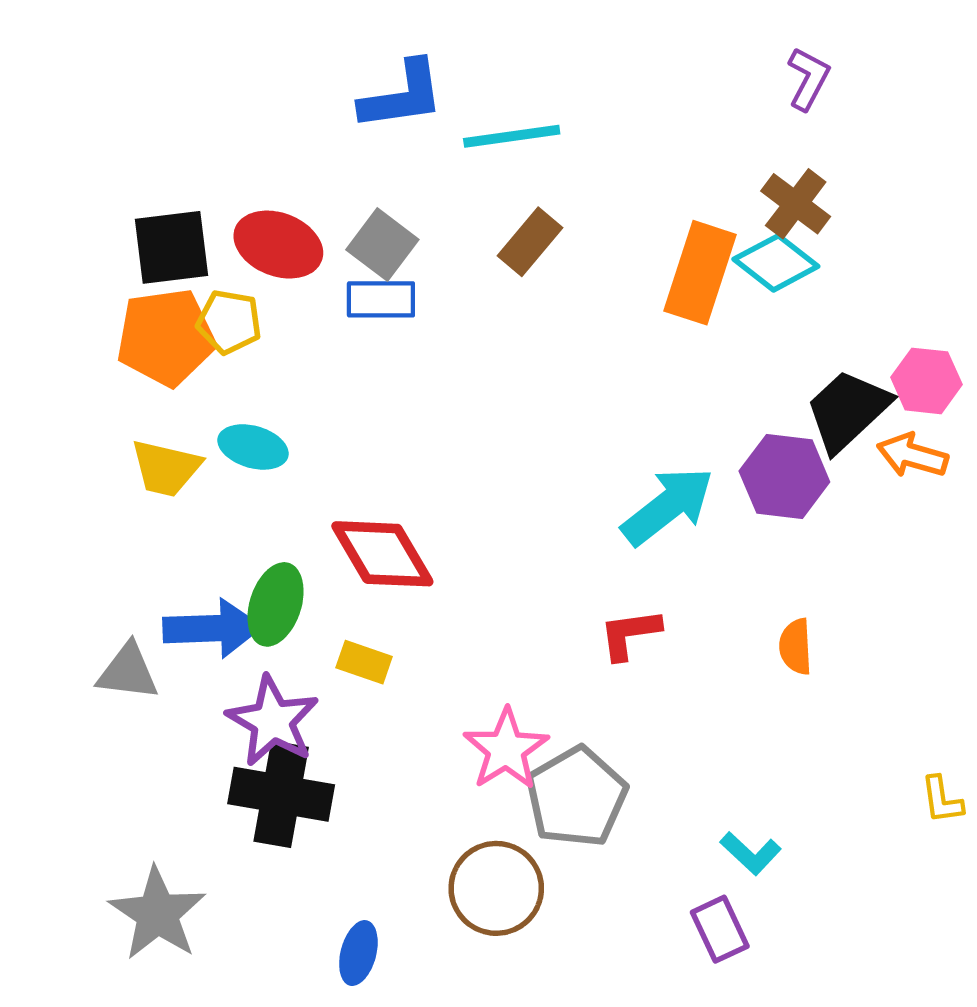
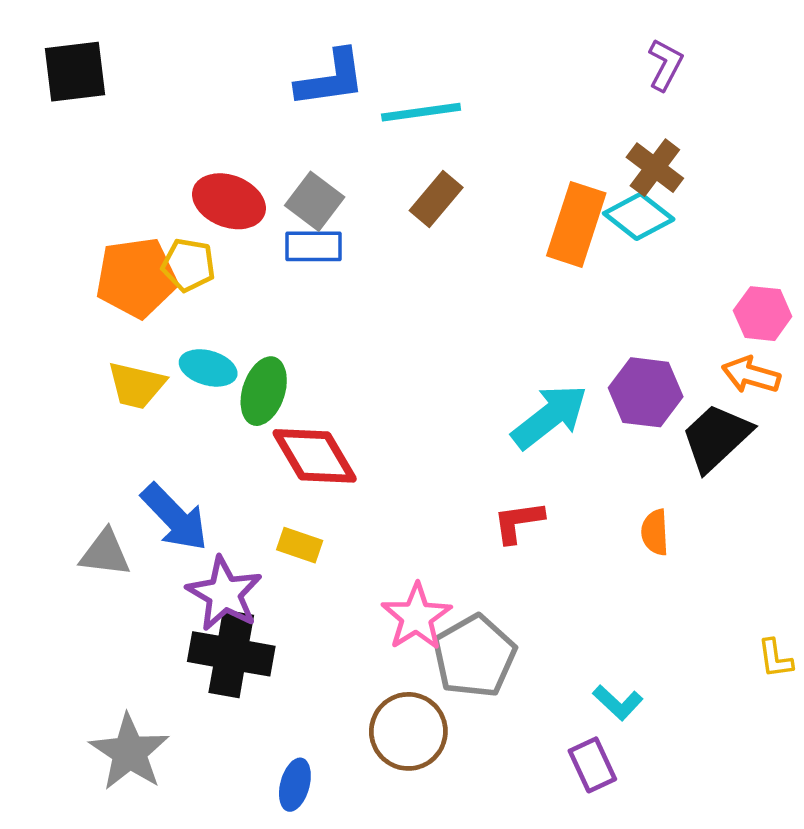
black square: (171, 247) -> (75, 72), moved
black trapezoid: (848, 410) -> (716, 437), moved
green ellipse: (276, 604) -> (264, 391), moved
blue arrow: (212, 628) -> (175, 517), turned 48

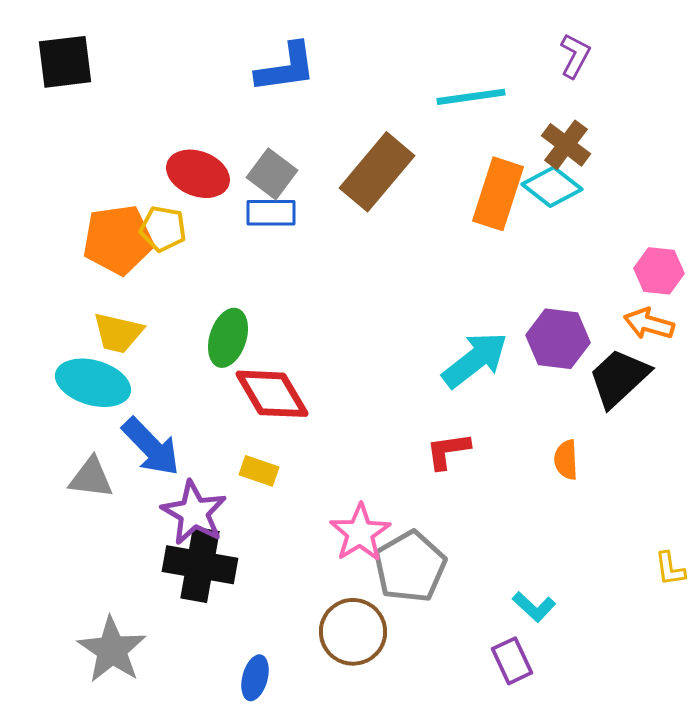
cyan line: (421, 112) -> (471, 97), moved
brown rectangle: (436, 199) -> (377, 172), size x1.6
cyan ellipse: (208, 368) -> (93, 383), moved, size x1.5

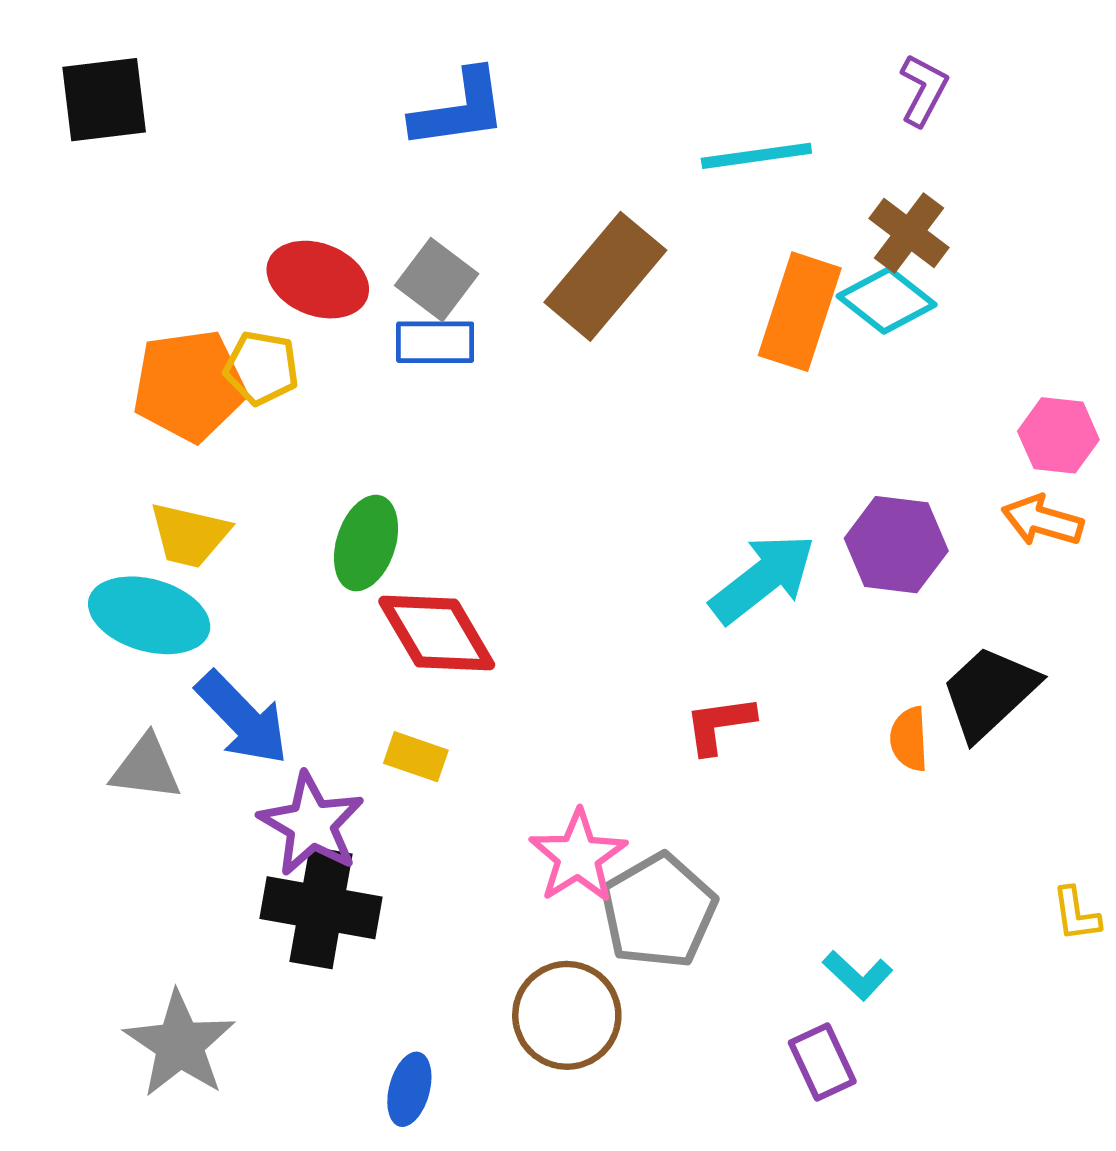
black trapezoid: (619, 378) -> (989, 692), moved

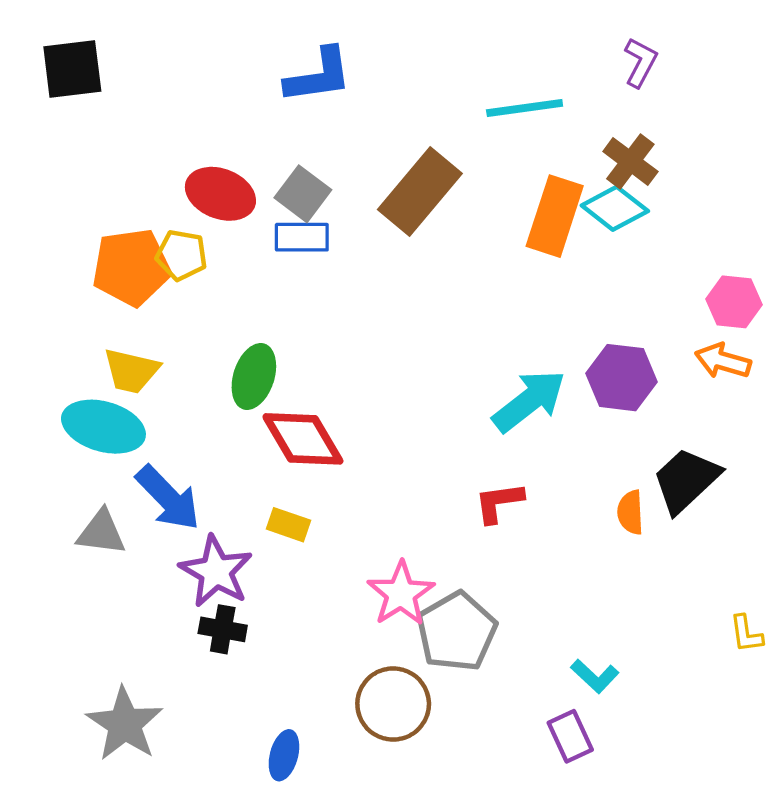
black cross: (321, 908) -> (223, 629), size x0.6

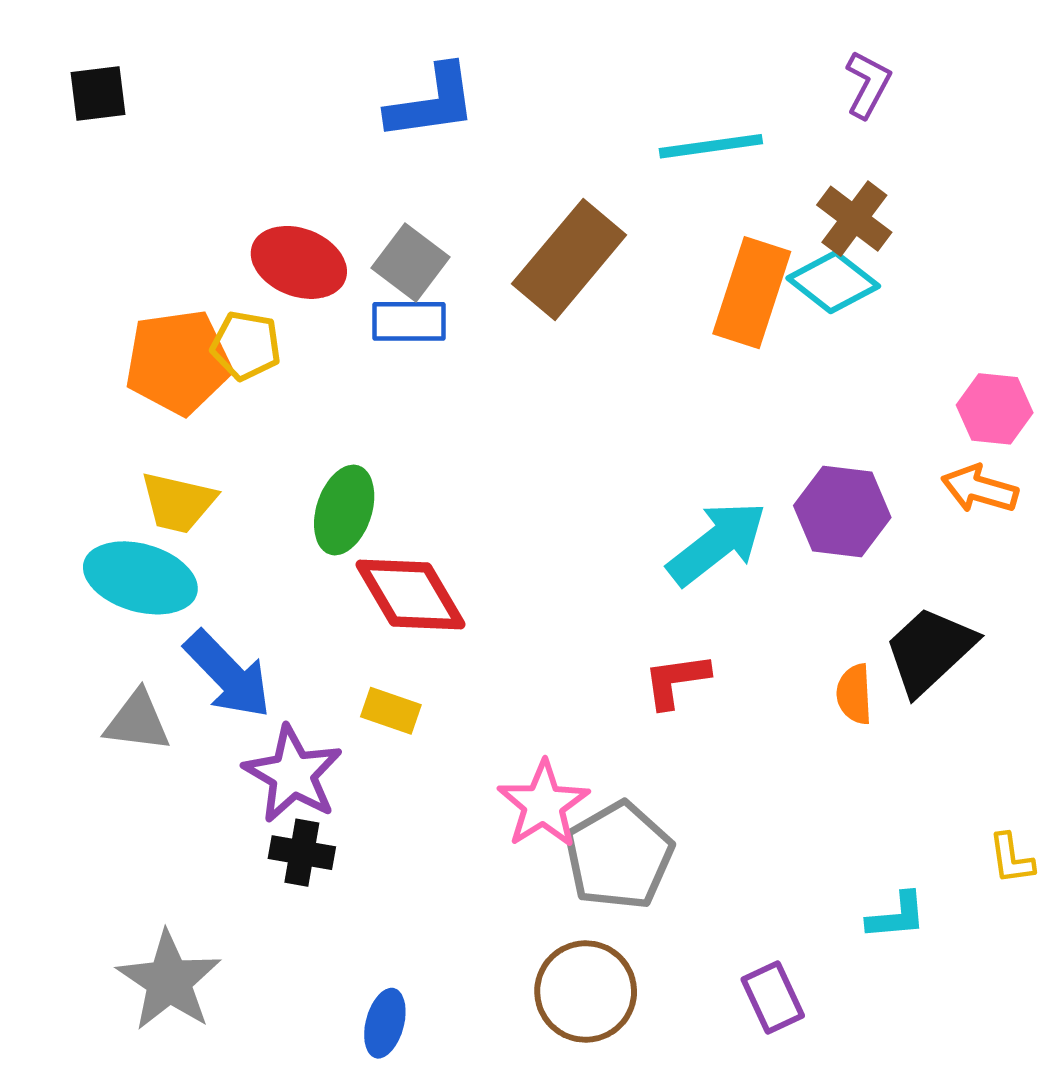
black square: (72, 69) -> (98, 93), size x0.7
cyan L-shape: (595, 676) -> (897, 916), moved, turned -48
brown circle: (393, 704) -> (586, 991), moved

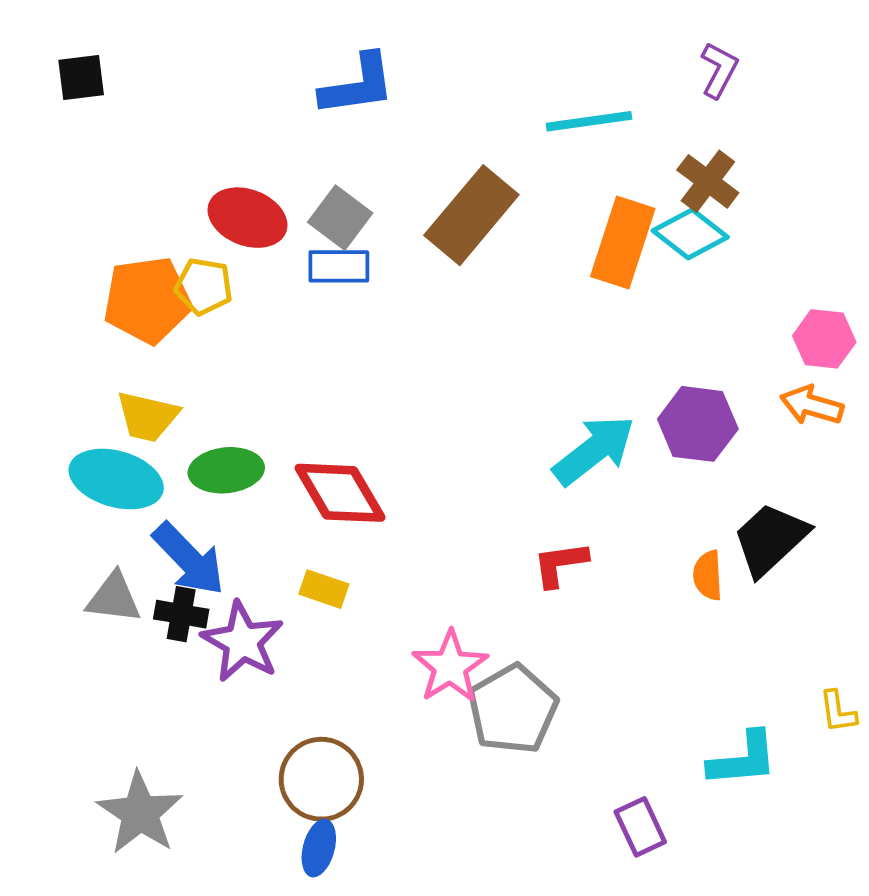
green ellipse: (344, 510) -> (226, 470), moved, turned 66
black cross: (302, 853) -> (181, 614), moved
cyan L-shape: (897, 916) -> (743, 759), size x1.4
brown circle: (586, 991) -> (321, 779), moved

